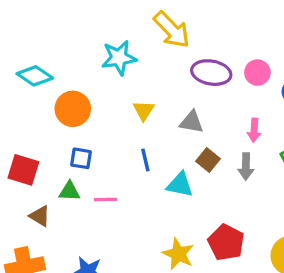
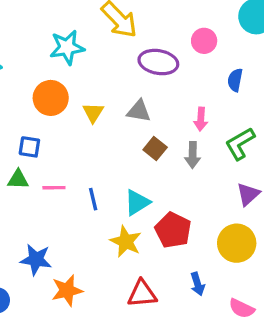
pink circle: (257, 73) -> (204, 41), moved
orange circle: (73, 109) -> (51, 98), moved
yellow triangle: (144, 110) -> (93, 113), moved
blue line: (145, 160) -> (93, 199), moved
cyan triangle: (180, 185) -> (137, 202), moved, turned -44

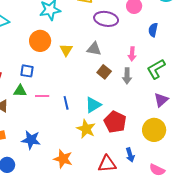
orange star: (67, 290) -> (63, 159), moved, turned 30
red triangle: (142, 294) -> (107, 164), moved

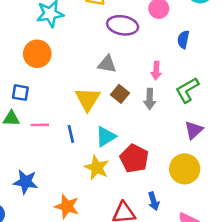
yellow triangle: (66, 50) -> (88, 99), moved, size x1.5

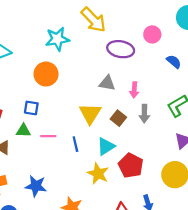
blue semicircle: (183, 40) -> (174, 62), turned 119
pink arrow: (156, 71) -> (134, 90), moved
brown square: (120, 94) -> (118, 118), moved

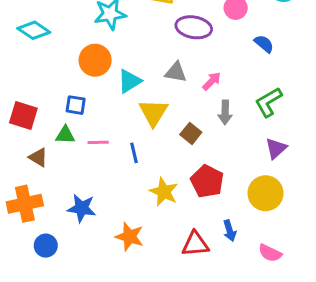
pink arrow: (134, 90) -> (212, 81), turned -140
brown square: (118, 118) -> (191, 133), moved
cyan triangle: (106, 146) -> (129, 81), moved

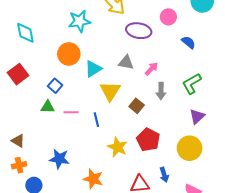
cyan diamond: (34, 30) -> (25, 33), turned 45
blue square: (76, 105) -> (55, 86), turned 32
red square: (23, 116) -> (18, 74), moved, turned 36
brown triangle: (38, 157) -> (18, 141), moved
orange cross: (25, 204) -> (19, 165), moved, size x0.6

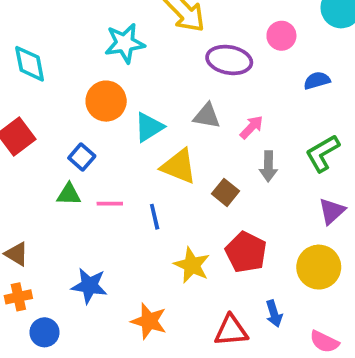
blue semicircle: (189, 42) -> (317, 81), turned -56
yellow triangle: (110, 91) -> (179, 166), turned -40

